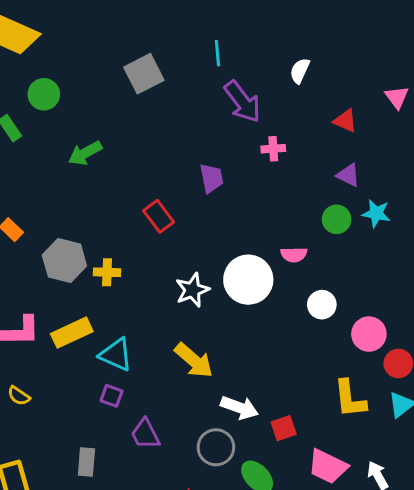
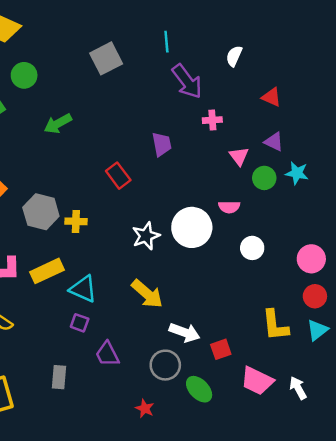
pink triangle: (397, 97) -> (239, 156), moved
pink circle: (369, 334) -> (311, 259), moved

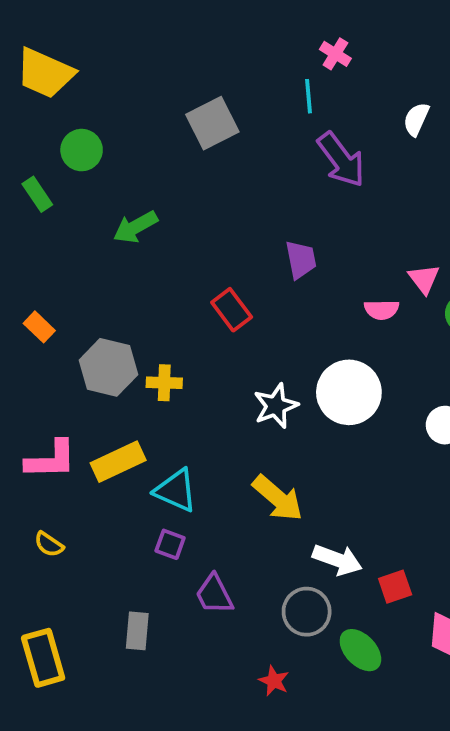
pink cross: (212, 120) -> (335, 54), moved, turned 36
pink semicircle: (229, 207) -> (382, 310), moved

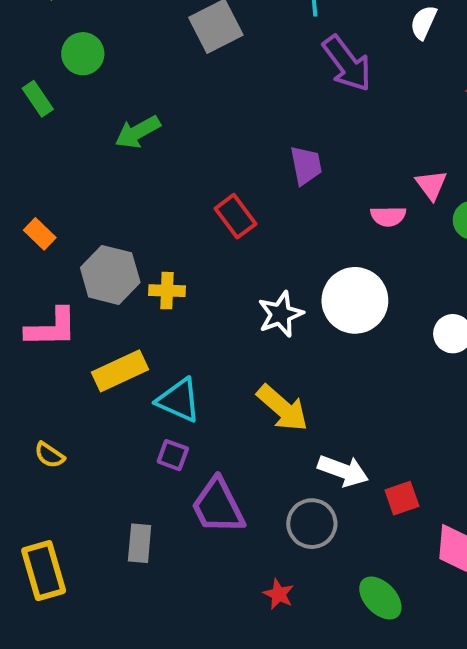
pink L-shape: (51, 460) -> (51, 328), moved
purple trapezoid: (214, 594) -> (218, 506), size x1.4
green ellipse: (360, 650) -> (380, 598), moved

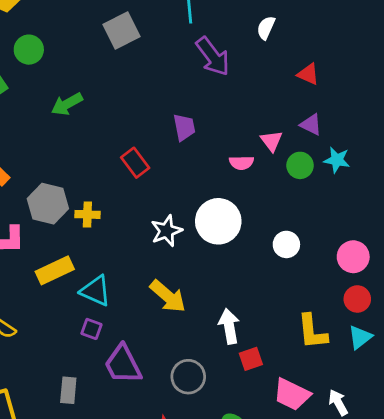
white arrow: (343, 471) -> (229, 326), moved, turned -120

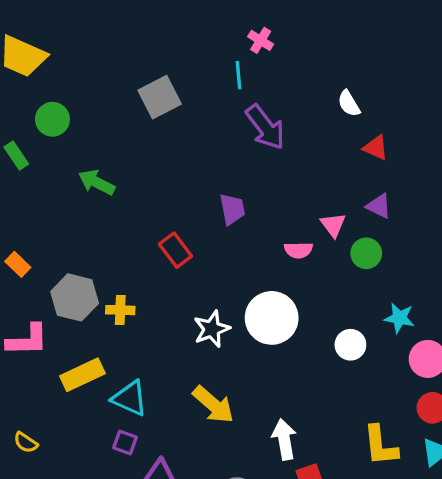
white semicircle: (266, 28) -> (349, 103), moved, turned -55
green arrow: (67, 104) -> (97, 182), turned 56
cyan star: (337, 160) -> (399, 318), moved

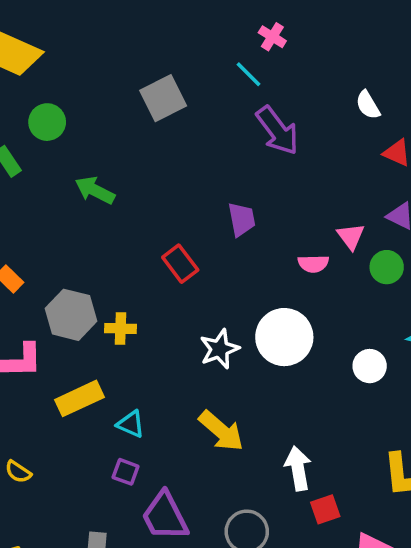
cyan line: (239, 75) -> (248, 74), turned -40
cyan triangle: (130, 398) -> (131, 424), size x0.7

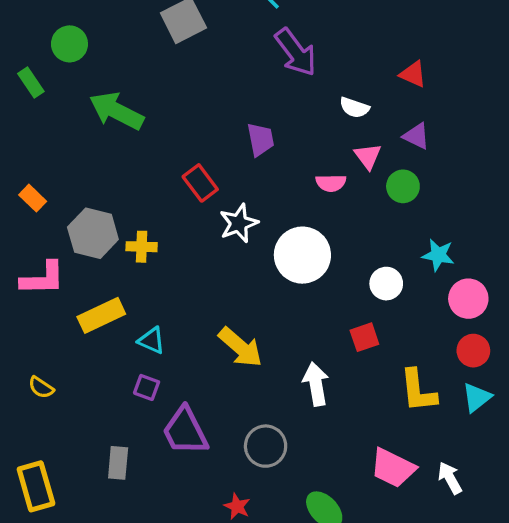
white semicircle: (368, 105) -> (354, 108), moved, turned -40
green arrow: (95, 190) -> (116, 111), size x1.4
white star: (219, 349) -> (239, 223), moved
red square: (325, 509) -> (364, 337), moved

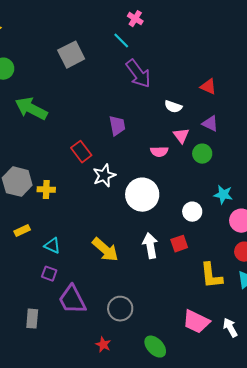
yellow rectangle: (101, 315) -> (22, 231), size x0.6
white arrow: (316, 384) -> (150, 246), moved

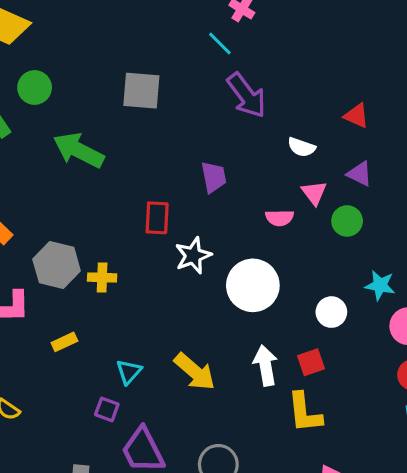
gray square: (71, 55) -> (141, 91), moved, turned 32
red rectangle: (81, 152) -> (157, 218), turned 40
cyan triangle: (52, 246) -> (129, 372), moved, turned 48
yellow L-shape: (211, 276) -> (305, 413), moved

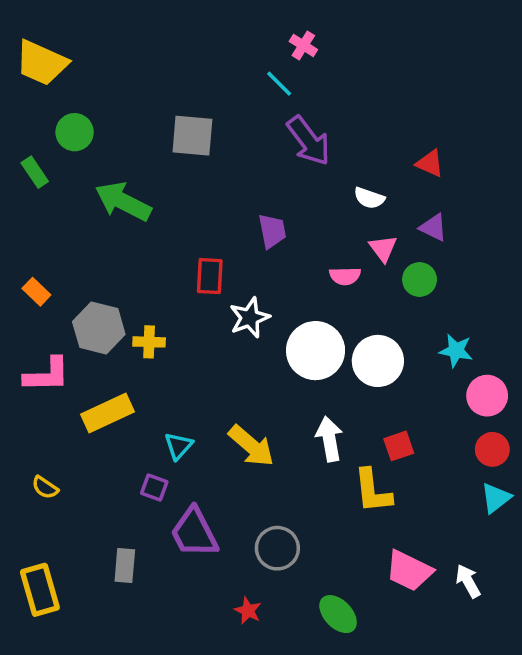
white circle: (331, 312) -> (378, 361), moved, size x1.5
yellow rectangle: (64, 342) -> (107, 413), size x1.8
red square: (311, 362) -> (399, 446), moved

